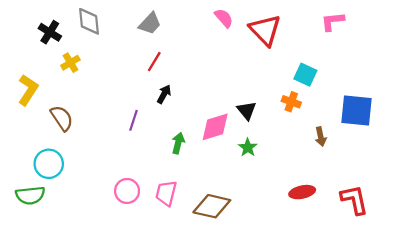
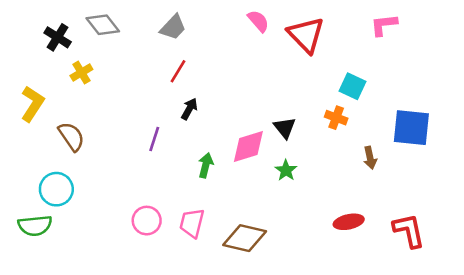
gray diamond: (89, 21) -> (103, 25), turned -32

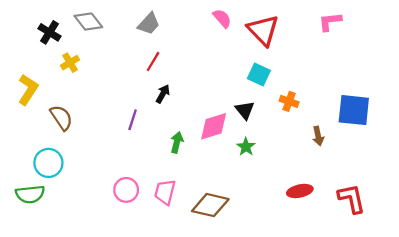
cyan square: (352, 86) -> (259, 74), moved

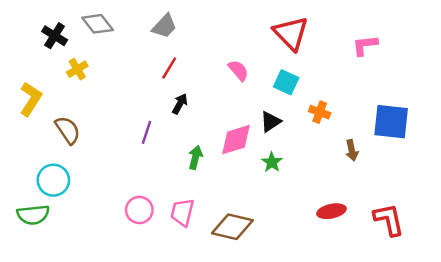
pink semicircle: (222, 18) -> (238, 70), moved
pink L-shape: (330, 22) -> (365, 45), moved
black triangle: (245, 110) -> (271, 122), turned 36

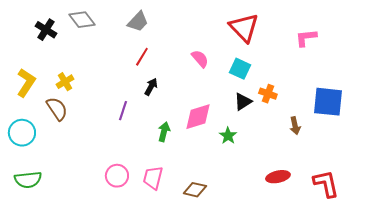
yellow cross: (77, 69) -> (65, 82), moved
black triangle: (271, 122) -> (243, 102), moved
cyan circle: (53, 180) -> (22, 133), moved
brown diamond: (232, 227) -> (195, 190), size x0.7

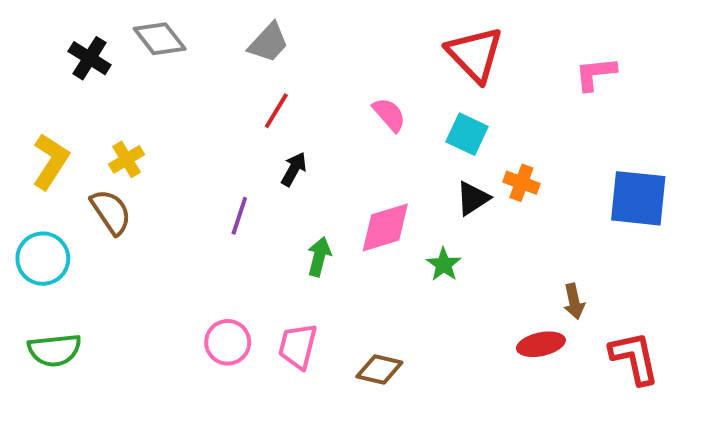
brown arrow: (295, 126) -> (574, 301), moved

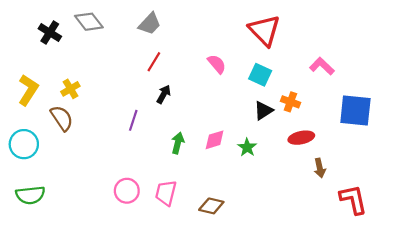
pink L-shape: (595, 74) -> (322, 66), moved, turned 50
pink diamond: (385, 227) -> (215, 140), moved, size x0.7
red ellipse: (541, 344) -> (301, 138), moved

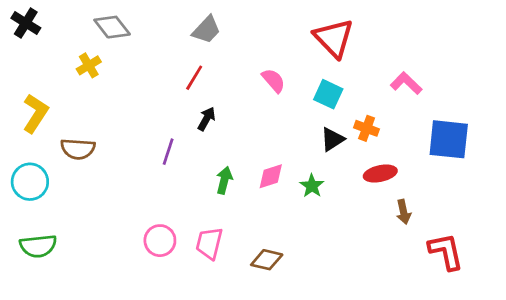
gray trapezoid: (150, 24) -> (206, 30), moved
black cross: (50, 32) -> (26, 23), moved
yellow cross: (70, 89) -> (89, 65), moved
brown semicircle: (62, 118) -> (78, 149), turned 128

